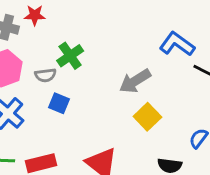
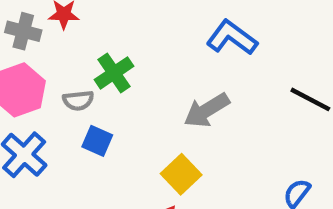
blue L-shape: (177, 44) -> (232, 38), moved
yellow square: (147, 117) -> (181, 174), moved

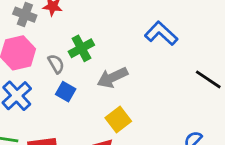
gray semicircle: (78, 100) -> (56, 64), turned -120
gray arrow: (207, 110) -> (112, 78), moved

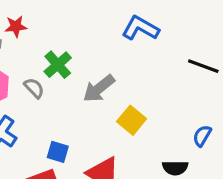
blue square: (66, 92) -> (58, 152), moved
yellow square: (118, 119) -> (132, 120), moved

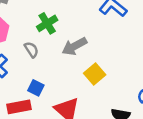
gray semicircle: (34, 88) -> (31, 50), moved

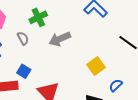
yellow square: (95, 74) -> (96, 66), moved

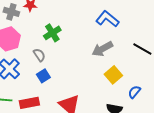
gray arrow: (60, 39) -> (102, 49), moved
blue square: (24, 71) -> (43, 76), moved, turned 32

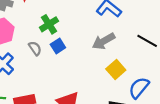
blue square: (43, 76) -> (58, 46), moved
blue semicircle: (134, 92) -> (139, 88), size x1.5

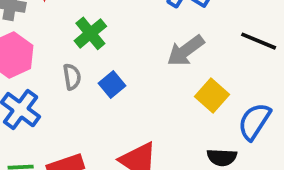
blue square: (58, 46) -> (112, 84), moved
gray semicircle: (35, 48) -> (72, 77), turned 32

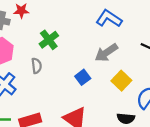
blue square: (112, 84) -> (83, 77), moved

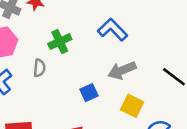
blue L-shape: (109, 19) -> (113, 30), moved
yellow square: (121, 81) -> (132, 106), turned -30

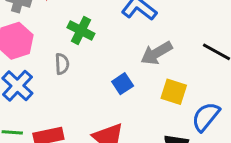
green cross: (60, 42) -> (81, 30), turned -30

